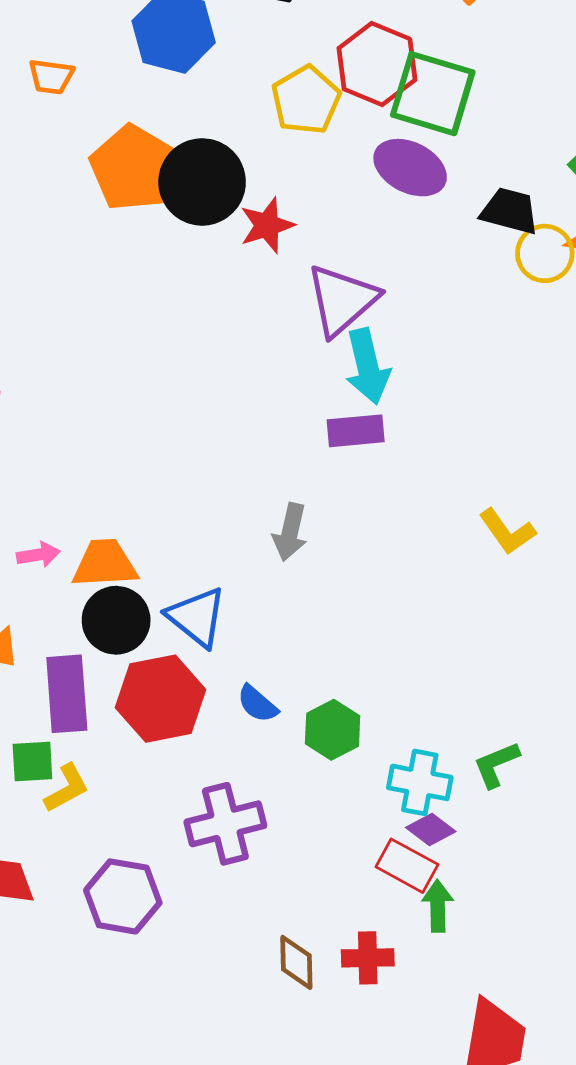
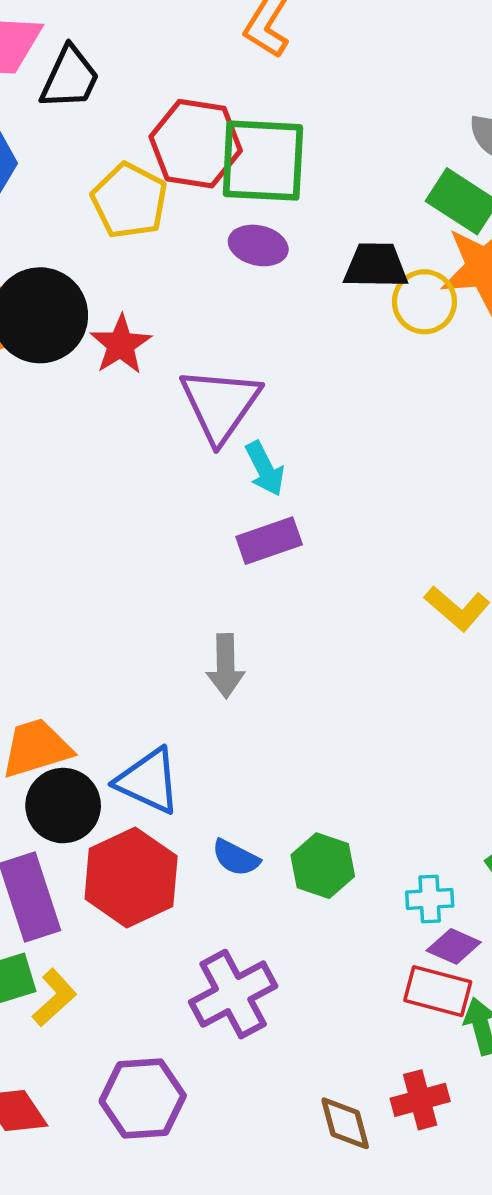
purple ellipse: (410, 168) -> (258, 245), size x0.7
cyan arrow: (367, 366) -> (265, 469), size x0.7
cyan cross: (420, 782) -> (430, 899), size x0.7

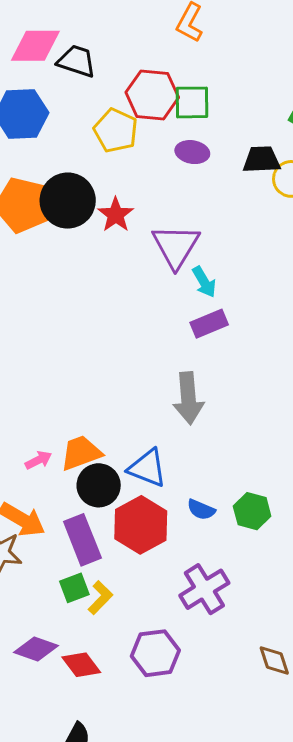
black trapezoid: (70, 78) -> (77, 61), turned -93
green square: (263, 161) -> (192, 102), size x0.7
gray arrow: (226, 666) -> (188, 398), size x1.4

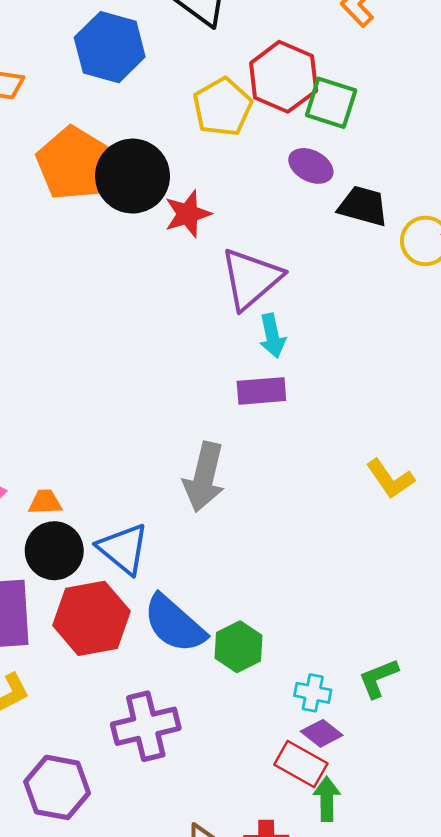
black trapezoid: (262, 160) -> (363, 206), moved
orange trapezoid: (81, 453) -> (45, 502), size x0.6
blue semicircle: (201, 510) -> (174, 624), size x1.8

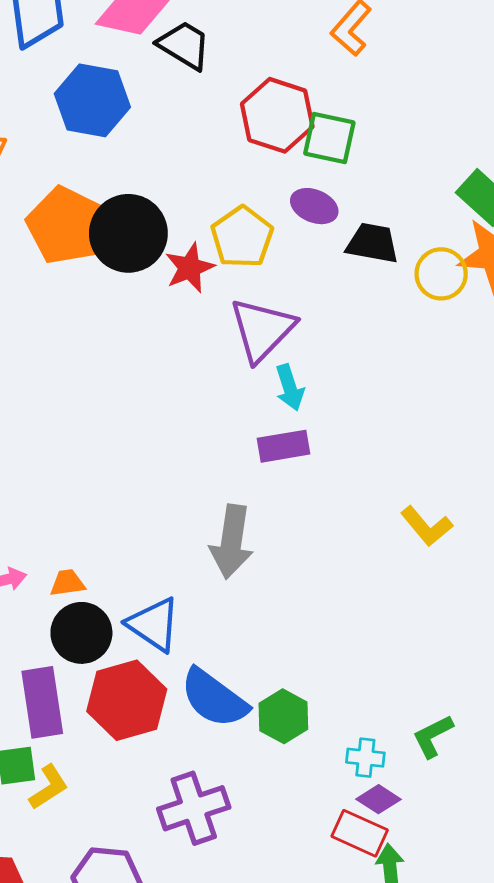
yellow pentagon: (222, 107) -> (242, 237), moved

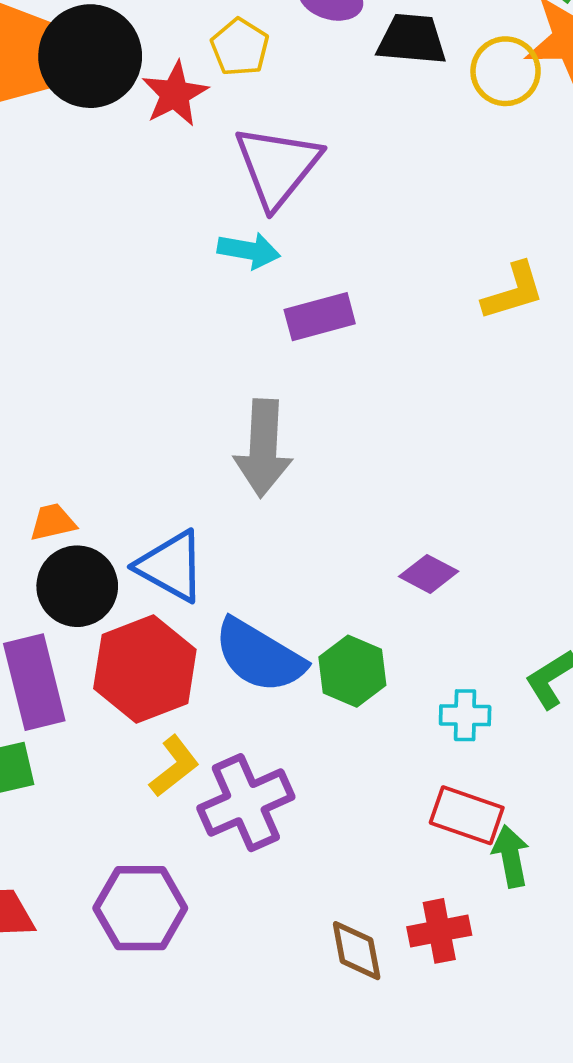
yellow pentagon: (242, 237) -> (240, 47), size x0.7
cyan arrow: (290, 387) -> (249, 251), moved, turned -57
yellow L-shape: (427, 526) -> (513, 291), moved, turned -62
yellow L-shape: (49, 787) -> (174, 766), moved
purple diamond: (378, 799) -> (429, 574), moved

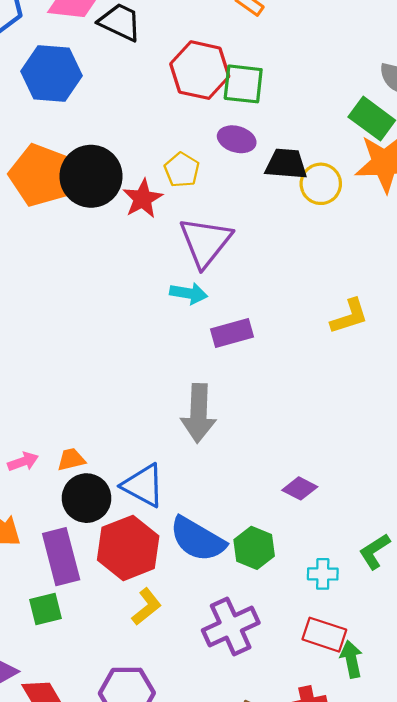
yellow circle: (506, 71) -> (321, 184), moved
purple cross: (246, 803) -> (231, 626), moved

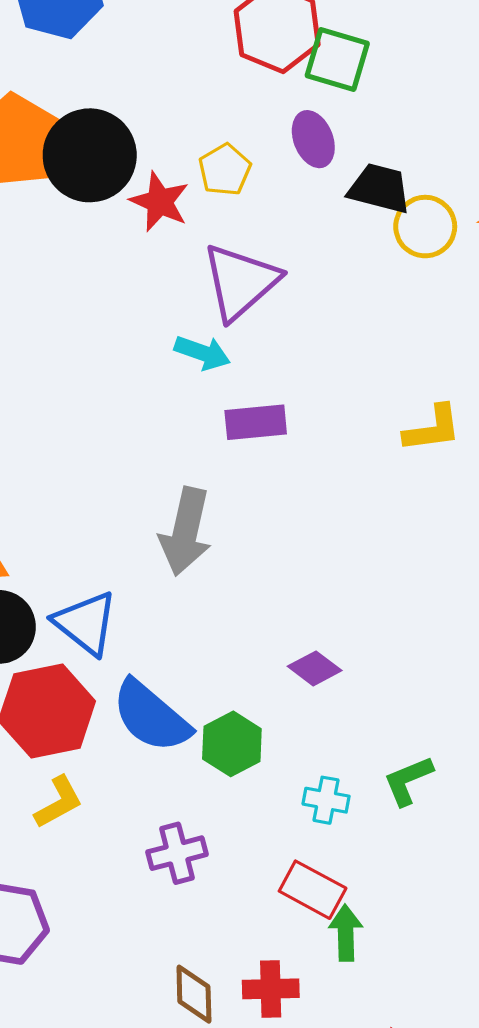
purple ellipse: (237, 139) -> (313, 139), turned 42
red star: (143, 199) -> (160, 202), turned -30
purple cross: (231, 626) -> (177, 853), size x0.7

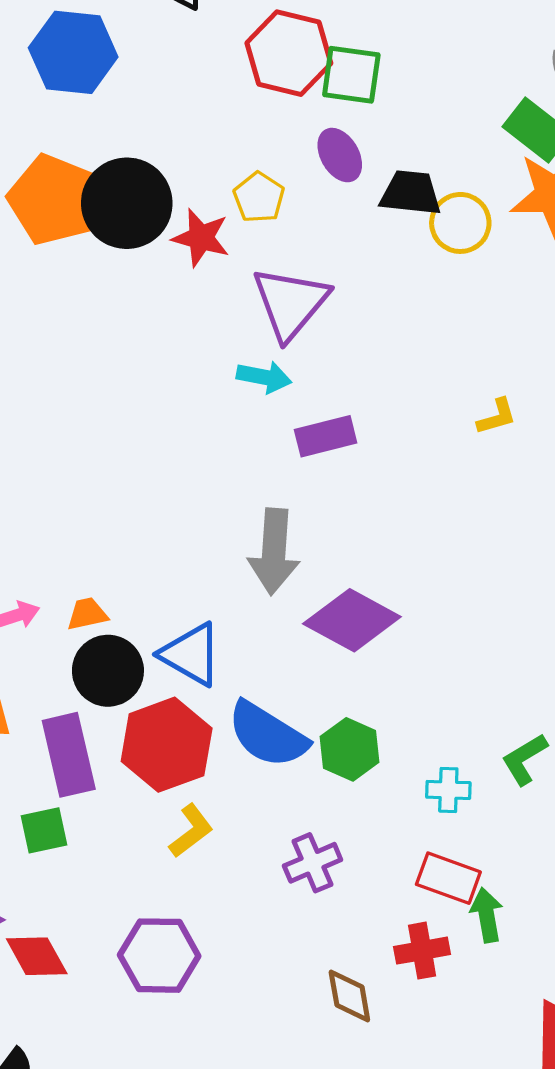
yellow L-shape: (432, 429) -> (497, 417), size x0.7
purple diamond: (315, 668) -> (352, 620), moved, size x1.8
red cross: (271, 989) -> (422, 951), moved

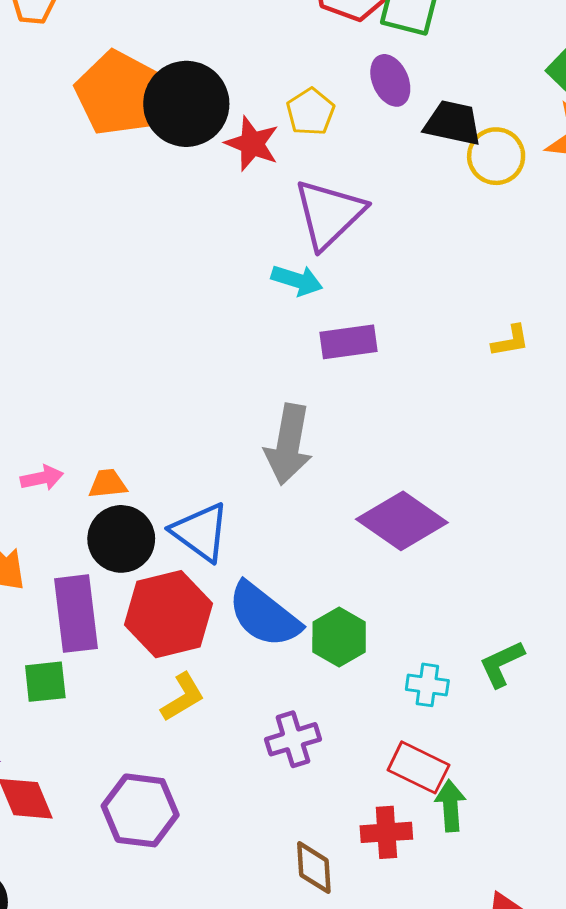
purple diamond: (352, 620) -> (402, 521), moved

